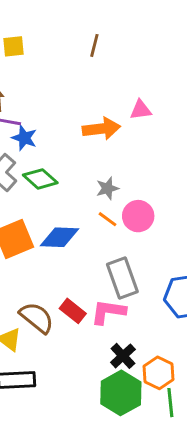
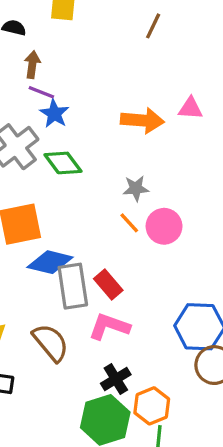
blue diamond: (59, 237) -> (50, 262), moved
gray rectangle: (122, 278) -> (73, 286), moved
red rectangle: (73, 311) -> (108, 285), moved
brown semicircle: (37, 318) -> (51, 343), moved

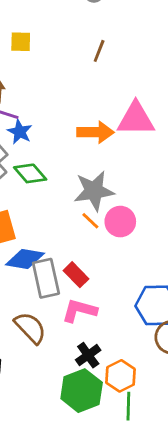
pink triangle: (190, 108) -> (136, 119), size x1.8
gray star: (136, 188) -> (94, 191), size x1.8

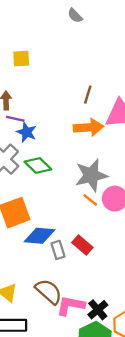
brown line: (99, 51) -> (88, 95), moved
gray rectangle: (46, 278) -> (58, 250), size x0.6
pink L-shape: (79, 311) -> (71, 305), moved

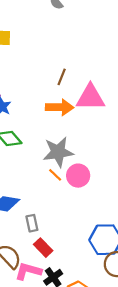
red rectangle: (82, 245) -> (43, 248), moved
gray rectangle: (58, 250) -> (32, 223), moved

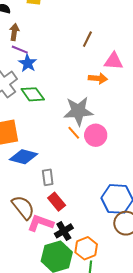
pink triangle: (90, 97) -> (114, 61), size x0.7
orange arrow: (60, 107) -> (98, 78), moved, size x0.7

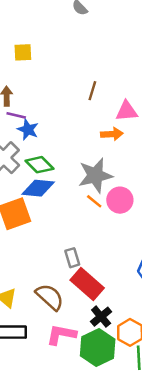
blue diamond: (24, 157) -> (38, 188), moved
red rectangle: (57, 202) -> (87, 284), size x1.5
pink L-shape: (40, 223) -> (61, 334), moved

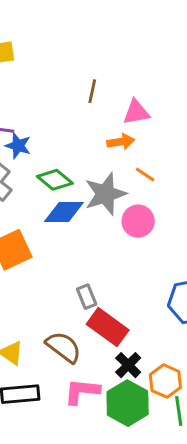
green diamond: (39, 165) -> (55, 180), moved
blue diamond: (38, 188) -> (64, 212), moved
orange line: (94, 201) -> (145, 175), moved

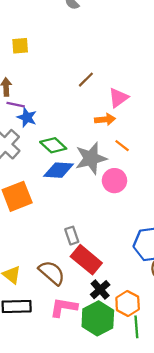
brown line: (92, 91) -> (86, 80), turned 30
pink triangle: (136, 112) -> (118, 98), turned -30

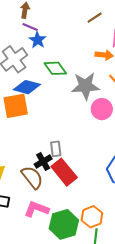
blue diamond: (59, 170) -> (27, 87), moved
black cross: (100, 290) -> (43, 162), moved

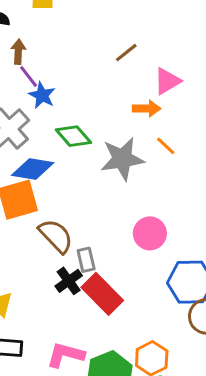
purple line: (30, 27) -> (29, 77), turned 35
pink circle: (102, 109) -> (150, 233), moved
brown semicircle: (32, 177) -> (56, 236), moved

